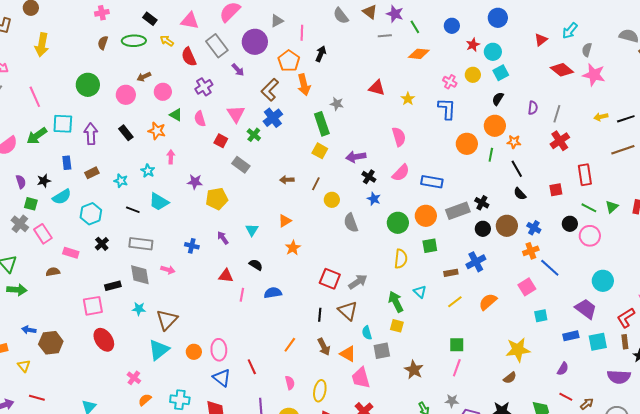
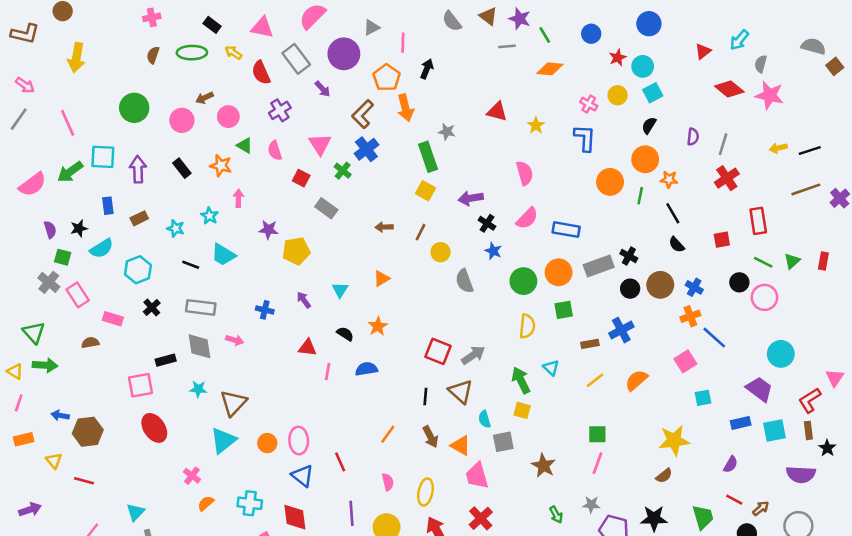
orange star: (293, 248) -> (378, 326), moved
red line: (37, 398) -> (84, 481), moved

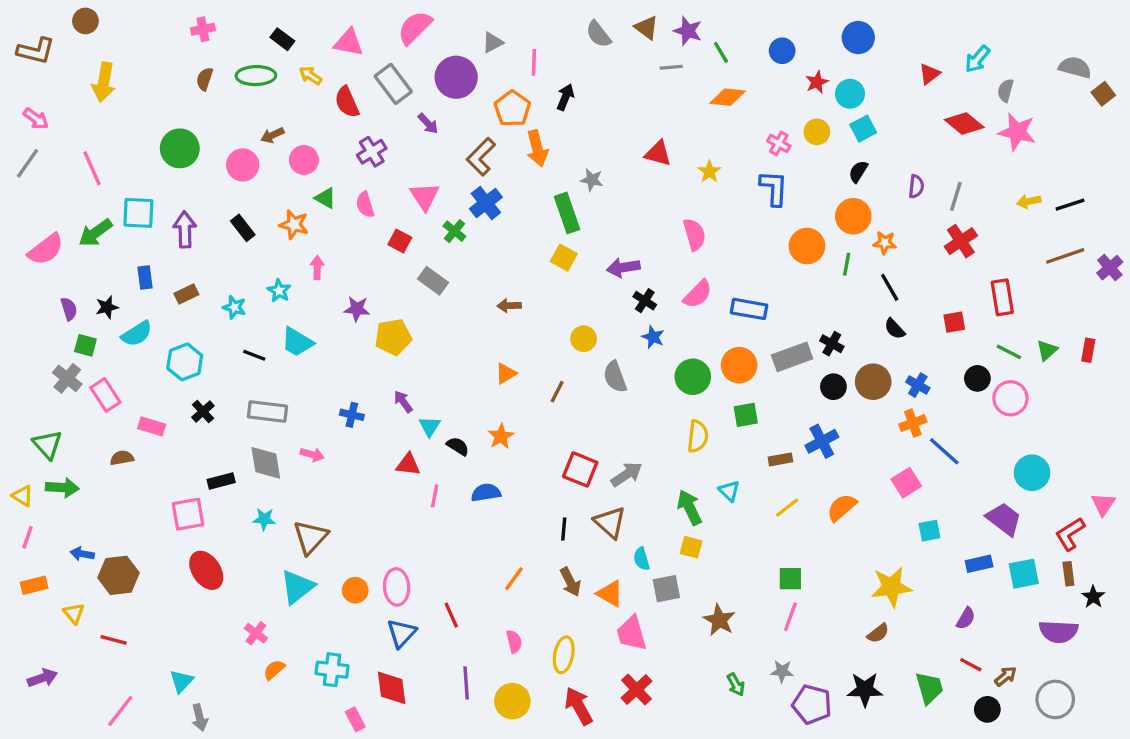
brown line: (420, 232) -> (557, 392), moved
cyan triangle: (340, 290) -> (430, 426), moved
blue triangle: (302, 476) -> (402, 633), turned 35

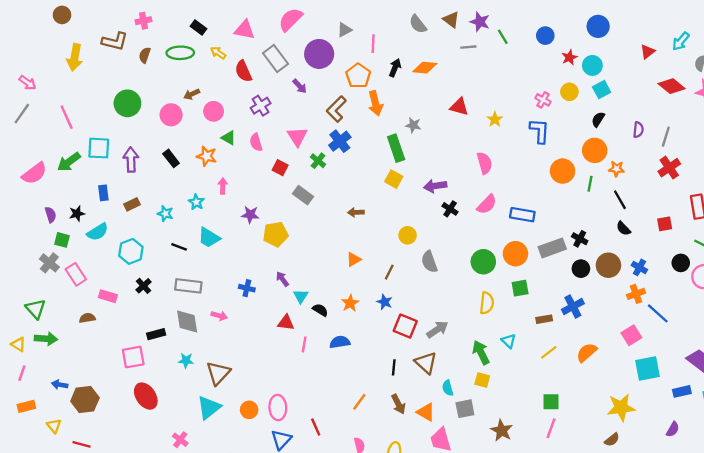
brown L-shape: (36, 51) -> (115, 41), moved
orange diamond: (728, 97) -> (425, 68), moved
blue star: (653, 337) -> (385, 302), moved
cyan square: (929, 531) -> (647, 369), size x1.6

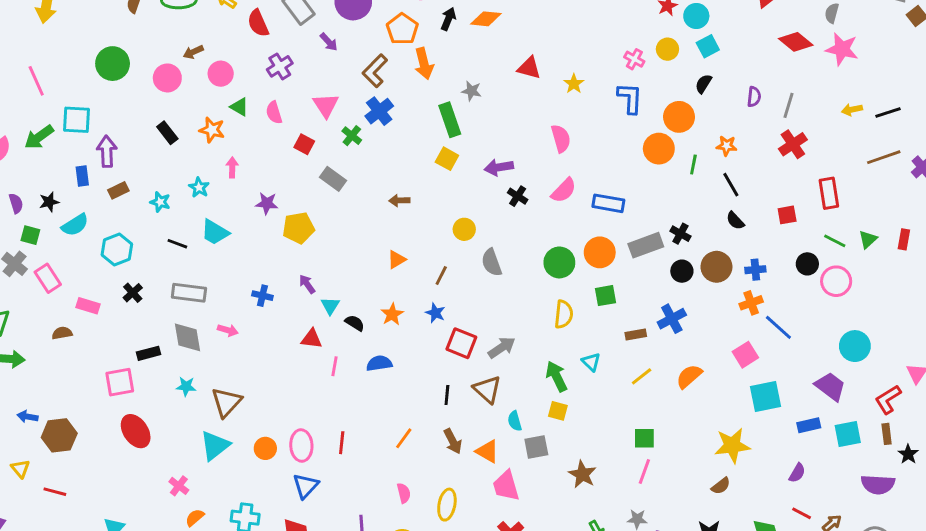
orange circle: (595, 150) -> (679, 117), moved
purple arrow: (131, 160) -> (107, 151), moved
blue cross: (639, 267) -> (755, 270), turned -35
red line: (316, 427) -> (342, 443), moved, turned 30

